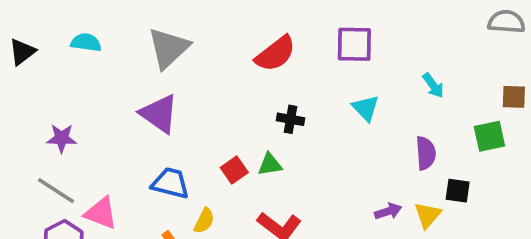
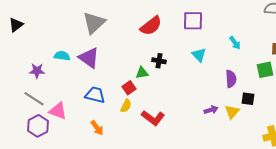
cyan semicircle: (86, 42) -> (62, 56), moved
green triangle: (270, 164) -> (142, 73), moved
yellow semicircle: (204, 221) -> (126, 106), moved

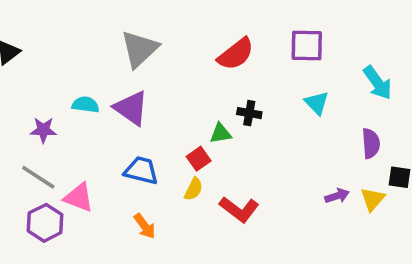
cyan arrow: (235, 43) -> (378, 83), size x1.5

